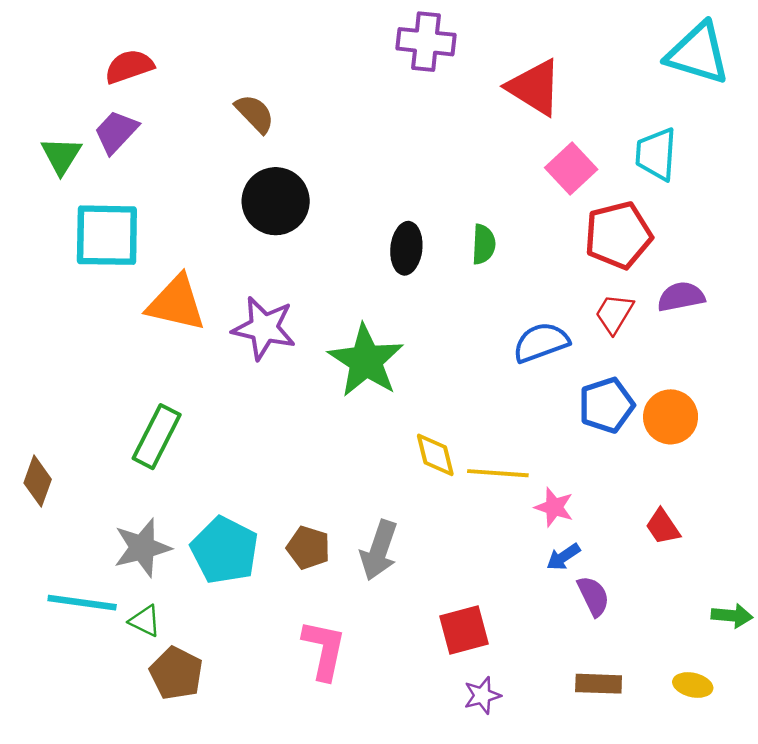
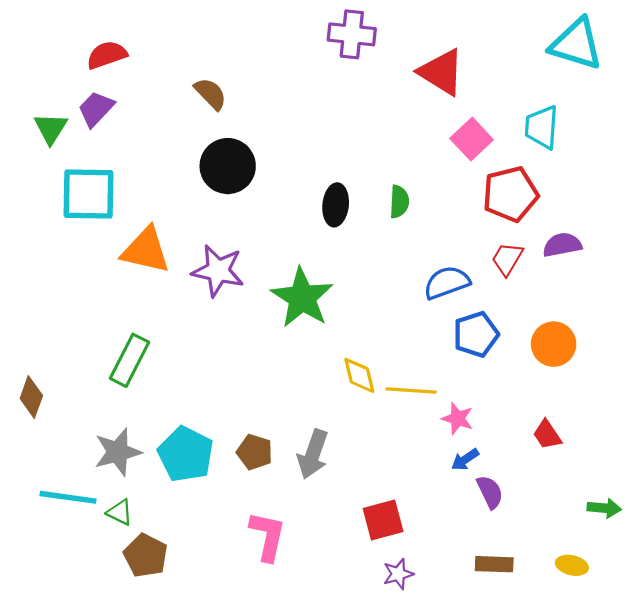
blue pentagon: (606, 405) -> (476, 334), moved

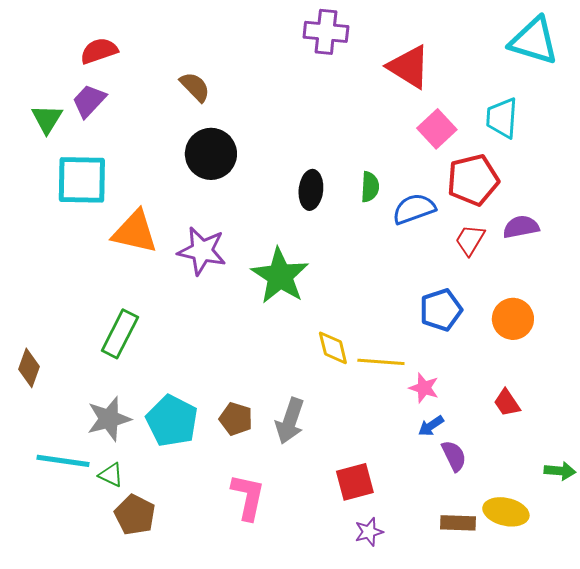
blue semicircle: (447, 283) -> (414, 209), moved
yellow ellipse: (572, 565) -> (506, 512), moved, size x1.5

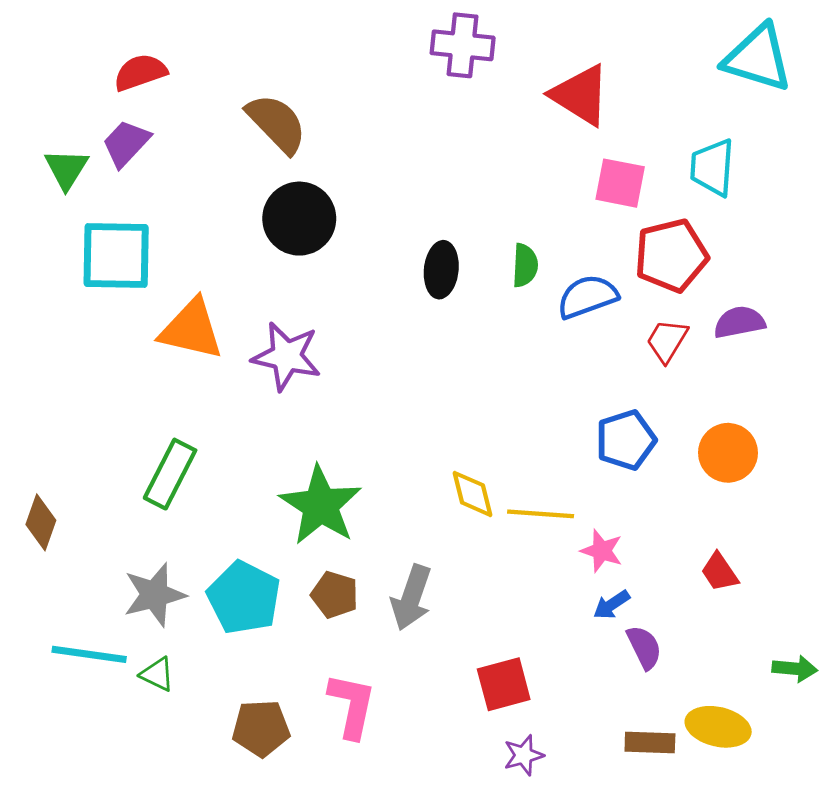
brown semicircle: (195, 87) -> (277, 123), size x1.4
pink square: (437, 129) -> (620, 183), turned -36
green star: (280, 276) -> (321, 505), moved
brown pentagon: (135, 515) -> (261, 728), moved, turned -30

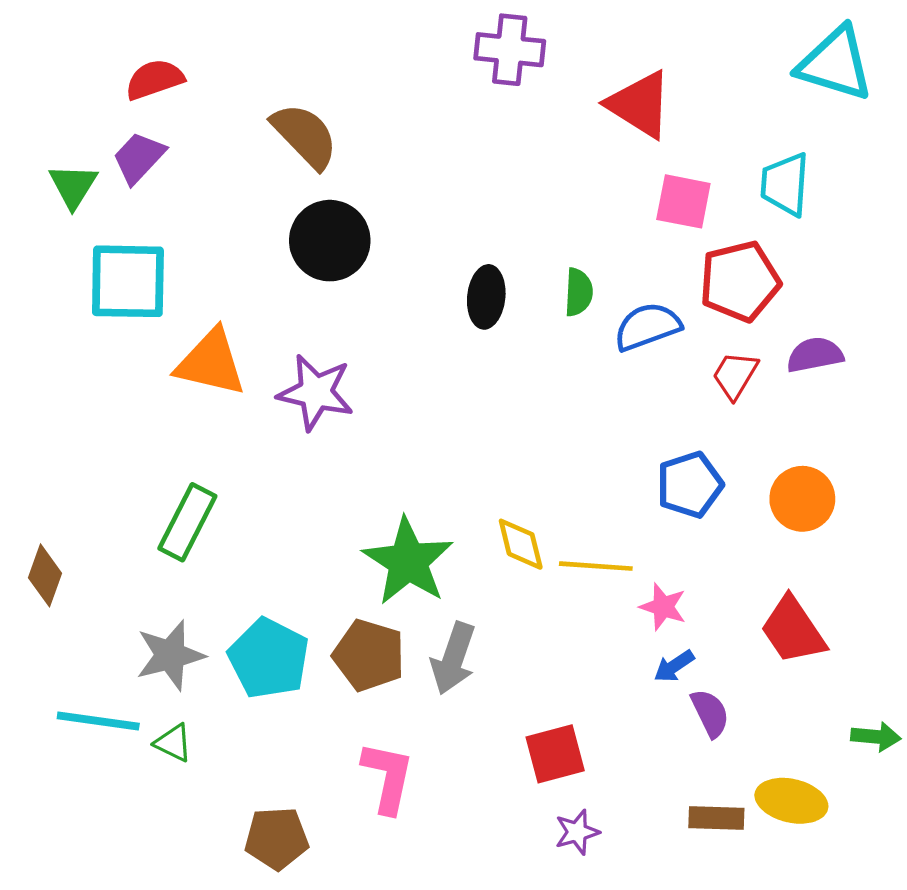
green star: (321, 505) -> (408, 561), moved
red trapezoid: (719, 572) -> (793, 630), size x1.6
brown pentagon: (335, 595) -> (369, 655), size x1.4
brown pentagon: (261, 728) -> (277, 838), moved

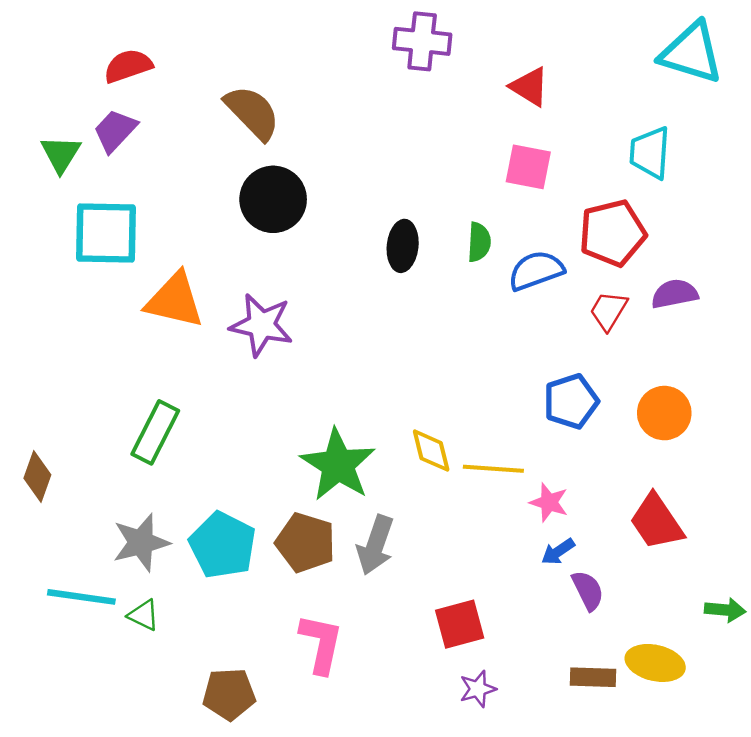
red triangle: (640, 104) -> (530, 87), size x0.7
pink square: (683, 201) -> (528, 167), moved

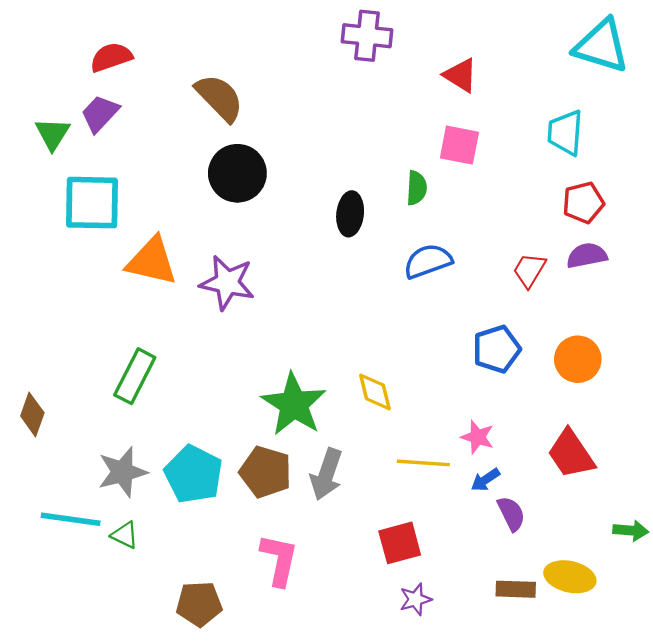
red pentagon: (612, 233) -> (583, 203), moved, size x0.7
green semicircle: (479, 242) -> (417, 188), moved
blue semicircle: (536, 271) -> (428, 261), moved
yellow line: (493, 469) -> (423, 463), moved

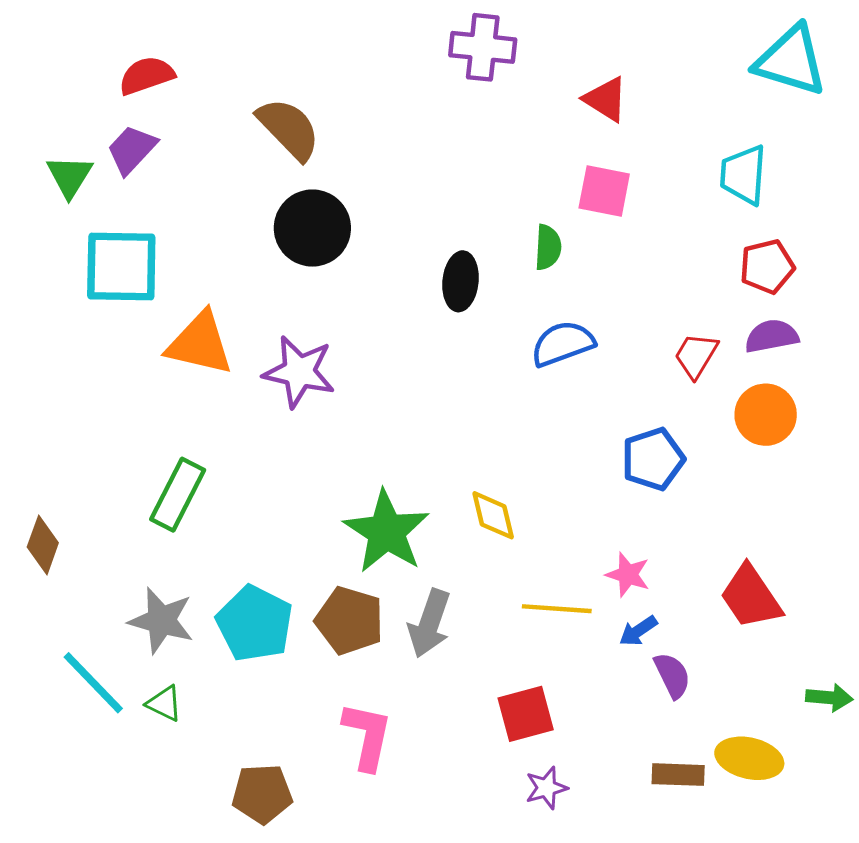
orange circle: (578, 359) -> (766, 415), moved
gray star: (122, 472) -> (161, 621), turned 30
cyan line: (71, 519) -> (93, 683), turned 38

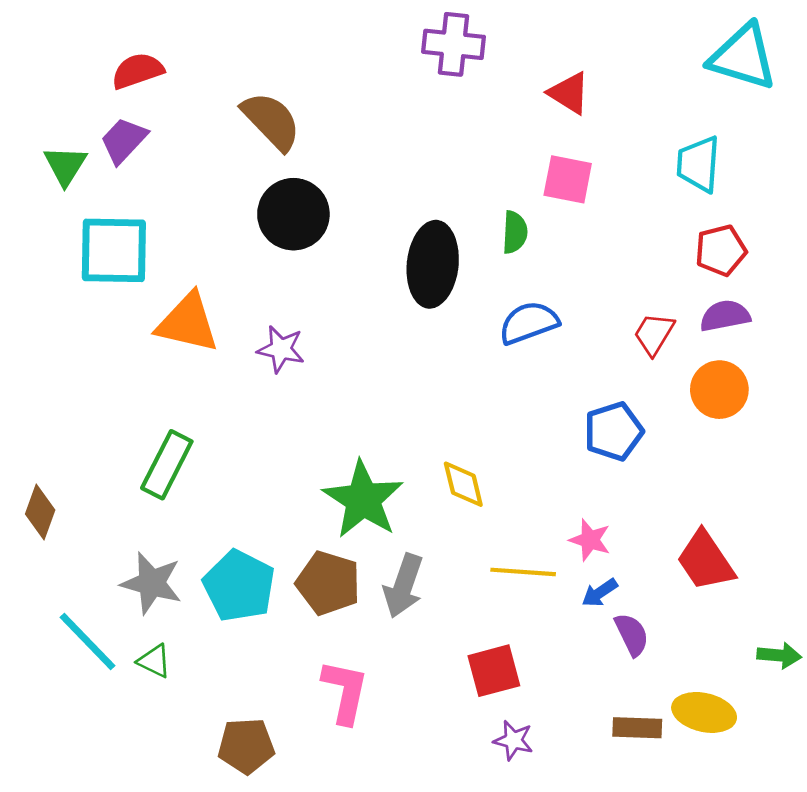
black ellipse: (461, 281) -> (433, 264), size x1.5
purple star: (299, 372) -> (281, 349), size x0.7
purple star: (546, 788) -> (513, 740), turned 30

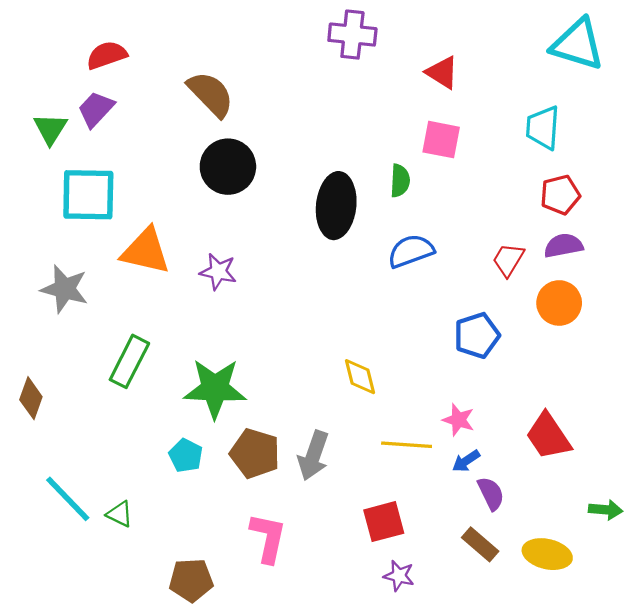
green star: (363, 500) -> (215, 388), moved, turned -30
gray star: (151, 583) -> (65, 289), moved
cyan pentagon: (239, 586) -> (186, 456), size x0.6
brown rectangle: (637, 728) -> (480, 544), moved, turned 39

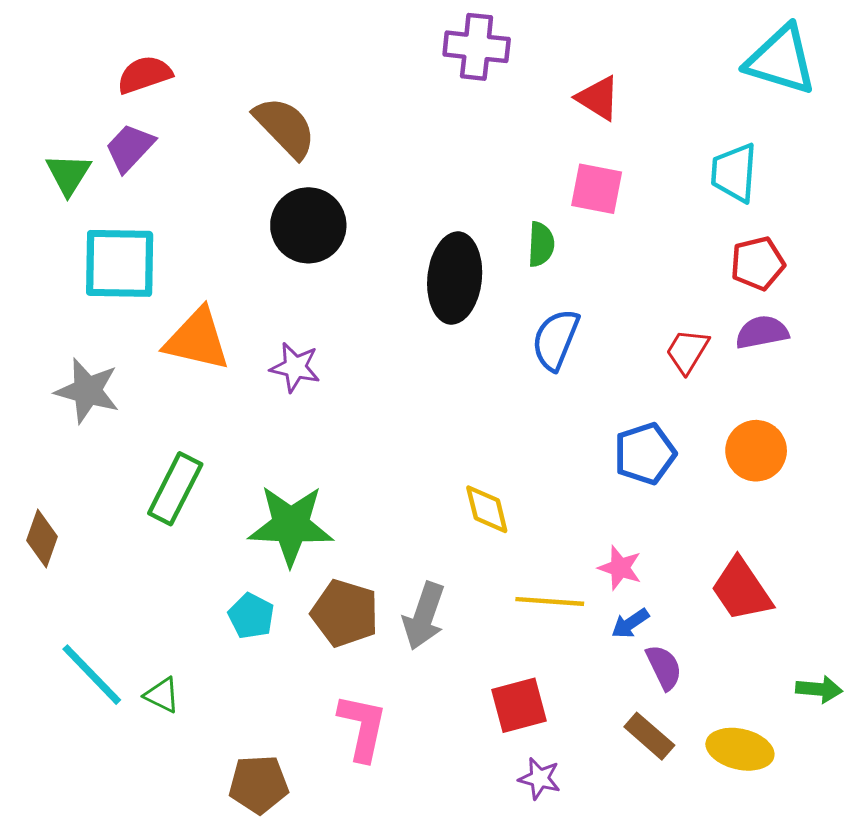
blue semicircle: (411, 251) -> (556, 339), turned -48
orange circle: (559, 303) -> (756, 451), moved

